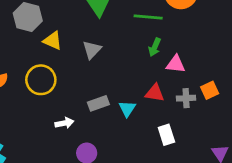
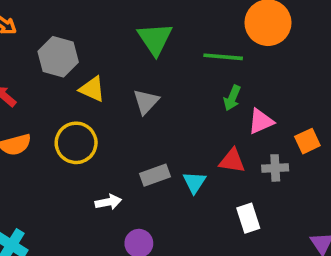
pink triangle: (176, 64) -> (261, 121), turned -30
orange square: (210, 90) -> (307, 141), moved

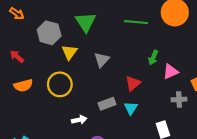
green triangle: (155, 39) -> (86, 22), moved
green line: (223, 57) -> (136, 22), moved
yellow triangle: (92, 89) -> (69, 52), turned 42
red triangle: (232, 161) -> (133, 83), moved, turned -49

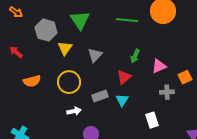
green arrow: (153, 58) -> (135, 56), moved
yellow circle: (60, 84) -> (69, 82), moved
orange semicircle: (23, 85) -> (32, 81), moved

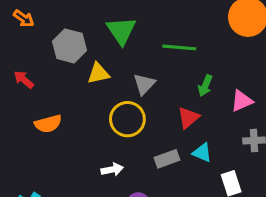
green line: (127, 20) -> (179, 47), moved
yellow triangle: (65, 48) -> (98, 73), turned 42
yellow circle: (69, 82) -> (127, 119), moved
gray rectangle: (100, 96) -> (167, 159), moved
cyan triangle: (122, 100) -> (202, 153), moved, turned -40

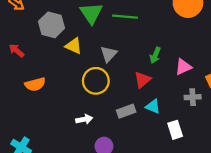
green line: (179, 47) -> (125, 17), moved
yellow triangle: (98, 73) -> (74, 46), turned 36

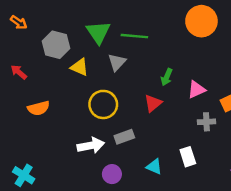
gray triangle: (109, 54) -> (117, 62), moved
cyan triangle: (153, 106) -> (154, 167), moved
gray rectangle: (126, 111) -> (124, 137), moved
white arrow: (84, 119) -> (91, 145), size x1.5

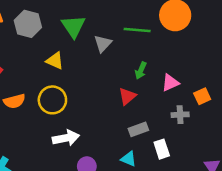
green line: (134, 36) -> (137, 30), moved
gray hexagon: (56, 45) -> (28, 24), moved
gray triangle: (117, 62) -> (103, 43), moved
yellow circle: (103, 104) -> (52, 100), moved
gray rectangle: (124, 137) -> (138, 129), moved

